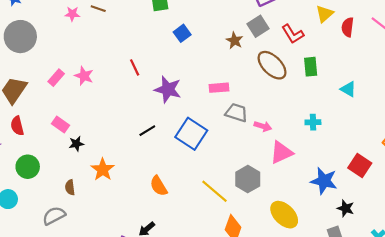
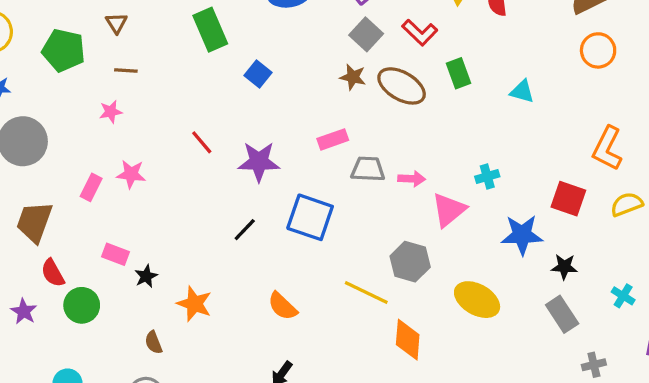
pink star: (72, 14) -> (111, 112), moved
brown star: (235, 41) -> (353, 77), moved
cyan cross: (313, 122) -> (487, 177), moved
green circle: (28, 167) -> (82, 305), moved

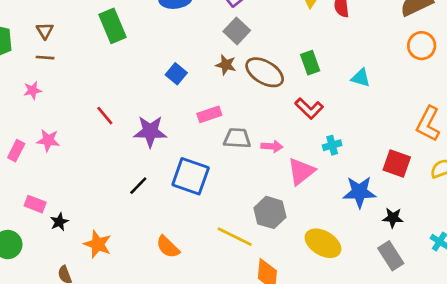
brown triangle: (116, 23) -> (45, 31), moved
red L-shape: (420, 32) -> (309, 108), moved
blue square: (258, 74) -> (176, 74), moved

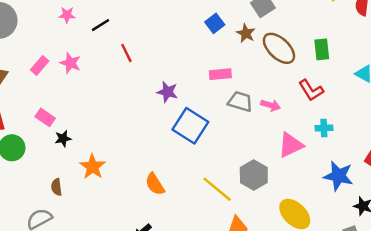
blue square: (176, 74) -> (215, 23), moved
purple star: (150, 131) -> (167, 92), moved, size x0.7
pink arrow: (272, 146) -> (271, 105), moved
black line: (138, 186) -> (101, 25), moved

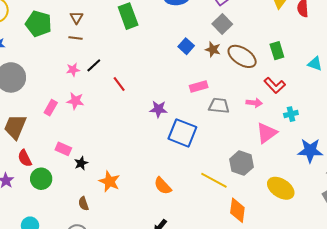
pink star: (67, 15) -> (73, 70), moved
pink arrow: (271, 105) -> (254, 103), moved

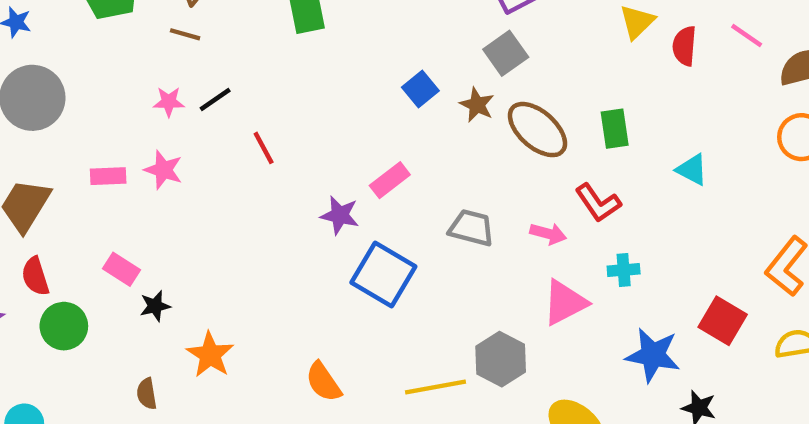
pink rectangle: (199, 87) -> (390, 180), moved, turned -30
pink rectangle: (51, 108) -> (108, 176), turned 49
yellow line: (214, 180) -> (435, 387), turned -48

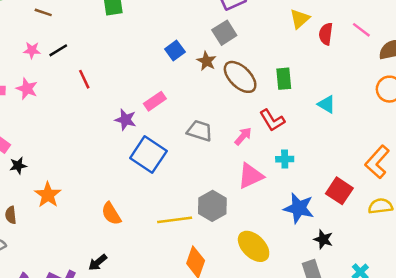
pink arrow: (548, 234) -> (243, 136), turned -66

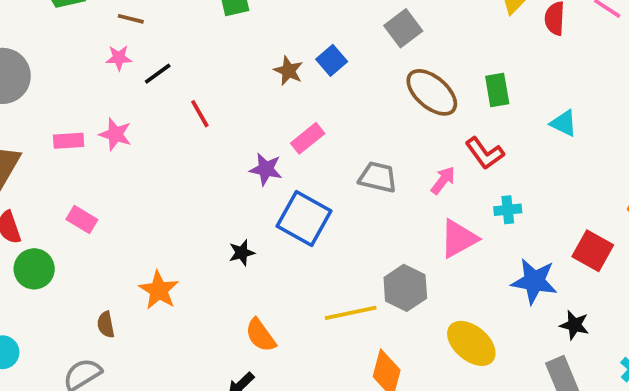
pink star: (32, 50) -> (119, 58), moved
brown star: (207, 61) -> (288, 71), moved
black star: (18, 166) -> (242, 253), moved
orange semicircle: (111, 214) -> (261, 335), moved

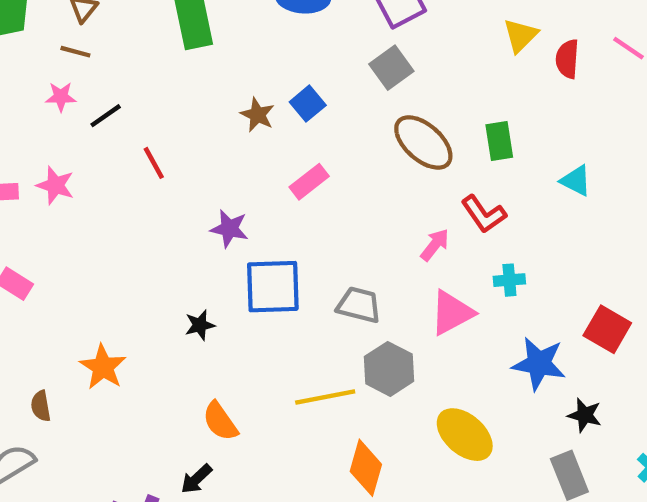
pink rectangle: (308, 138) -> (309, 182), moved
gray trapezoid: (378, 177) -> (359, 305), moved
blue square: (304, 219) -> (273, 287), turned -32

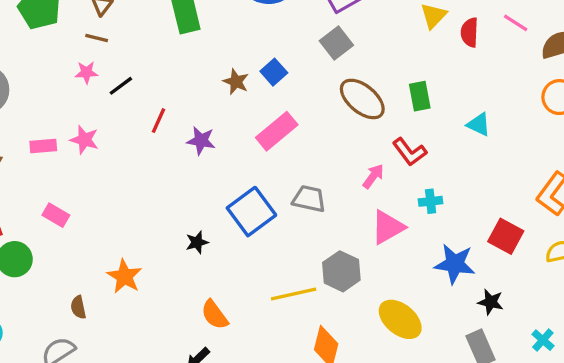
red line: (154, 163) -> (158, 121), turned 55
pink rectangle: (309, 182) -> (277, 131), size x1.4
purple star: (229, 229) -> (201, 141), moved
blue square: (273, 287) -> (251, 212), turned -33
gray trapezoid: (359, 305) -> (309, 199), moved

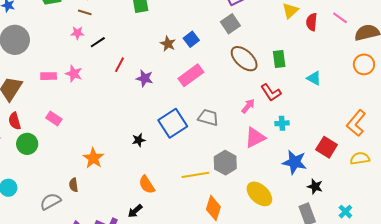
brown semicircle: (78, 307) -> (74, 185), moved

